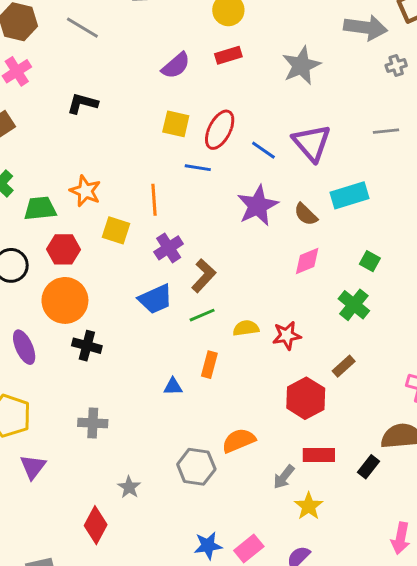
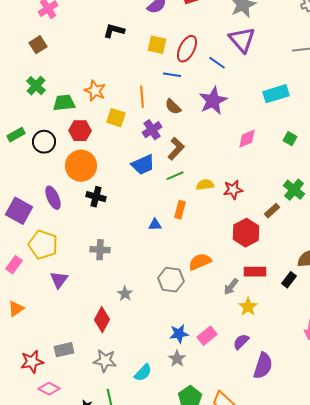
black L-shape: (82, 103) -> (114, 31), moved
purple triangle: (312, 143) -> (242, 40), moved
brown semicircle: (306, 214) -> (173, 107), moved
green cross: (354, 305) -> (294, 190), moved

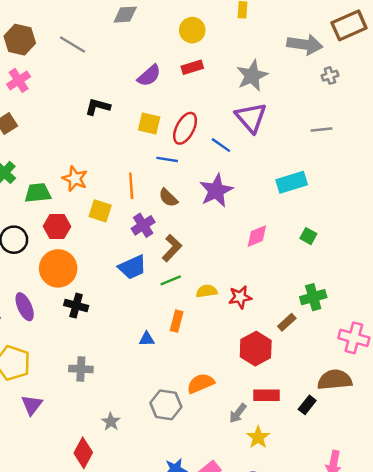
green cross: (294, 190) -> (313, 297), turned 35

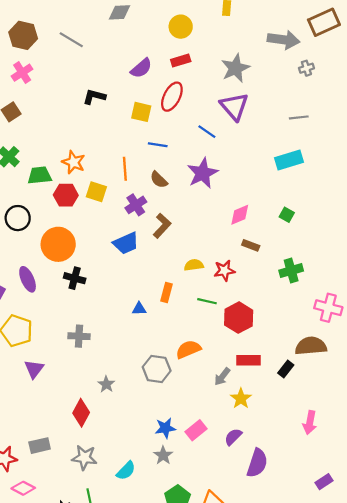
red ellipse: (185, 128) -> (172, 97), moved
cyan rectangle: (292, 182) -> (289, 160), moved
red hexagon: (57, 226) -> (66, 195), moved
green line: (171, 280) -> (207, 301), moved, turned 36
brown rectangle: (287, 322) -> (251, 245), moved, turned 63

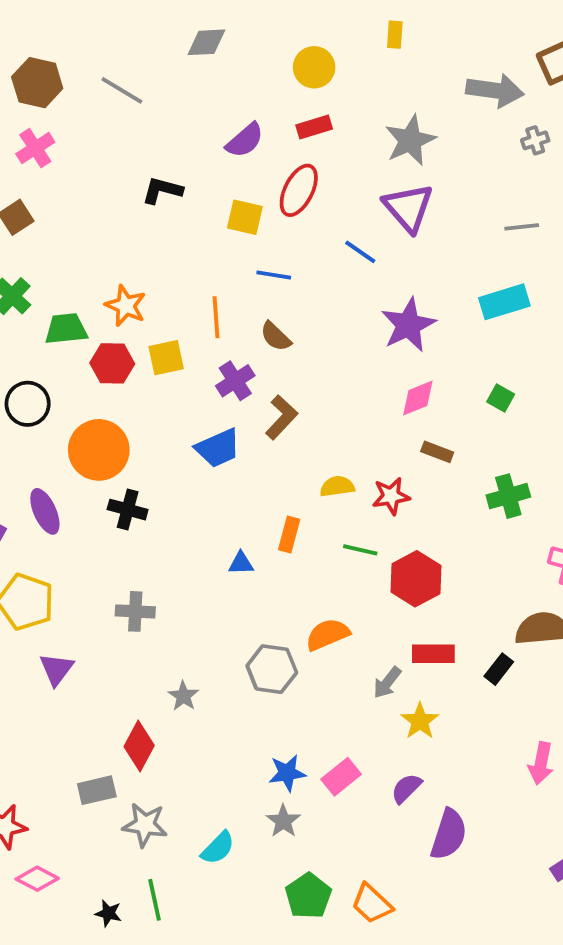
purple star: (203, 173) -> (408, 325), moved
yellow square: (96, 192) -> (166, 358), turned -30
gray rectangle: (40, 446) -> (97, 790), moved

